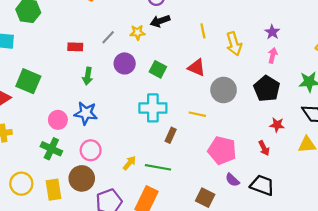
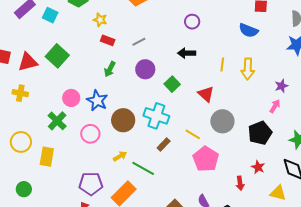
black arrow: (160, 21) -> (187, 53), moved
yellow star: (137, 32) -> (100, 20), moved
yellow arrow: (234, 44) -> (248, 69), moved
pink pentagon: (222, 150) -> (206, 159), moved
brown circle: (82, 178) -> (123, 120), moved

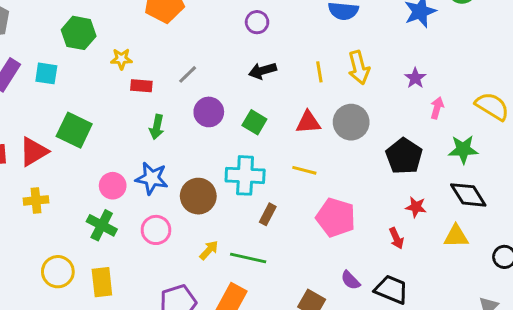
red triangle: (206, 94) -> (308, 122), turned -30
pink arrow: (275, 106) -> (437, 108), moved
gray circle: (222, 121) -> (351, 122), moved
yellow line: (193, 134) -> (304, 170), moved

